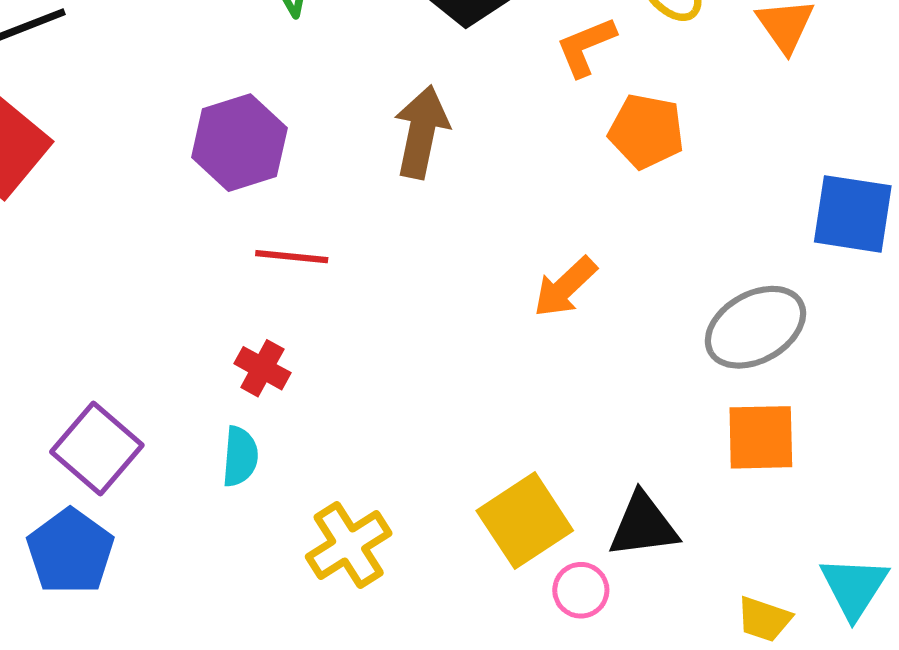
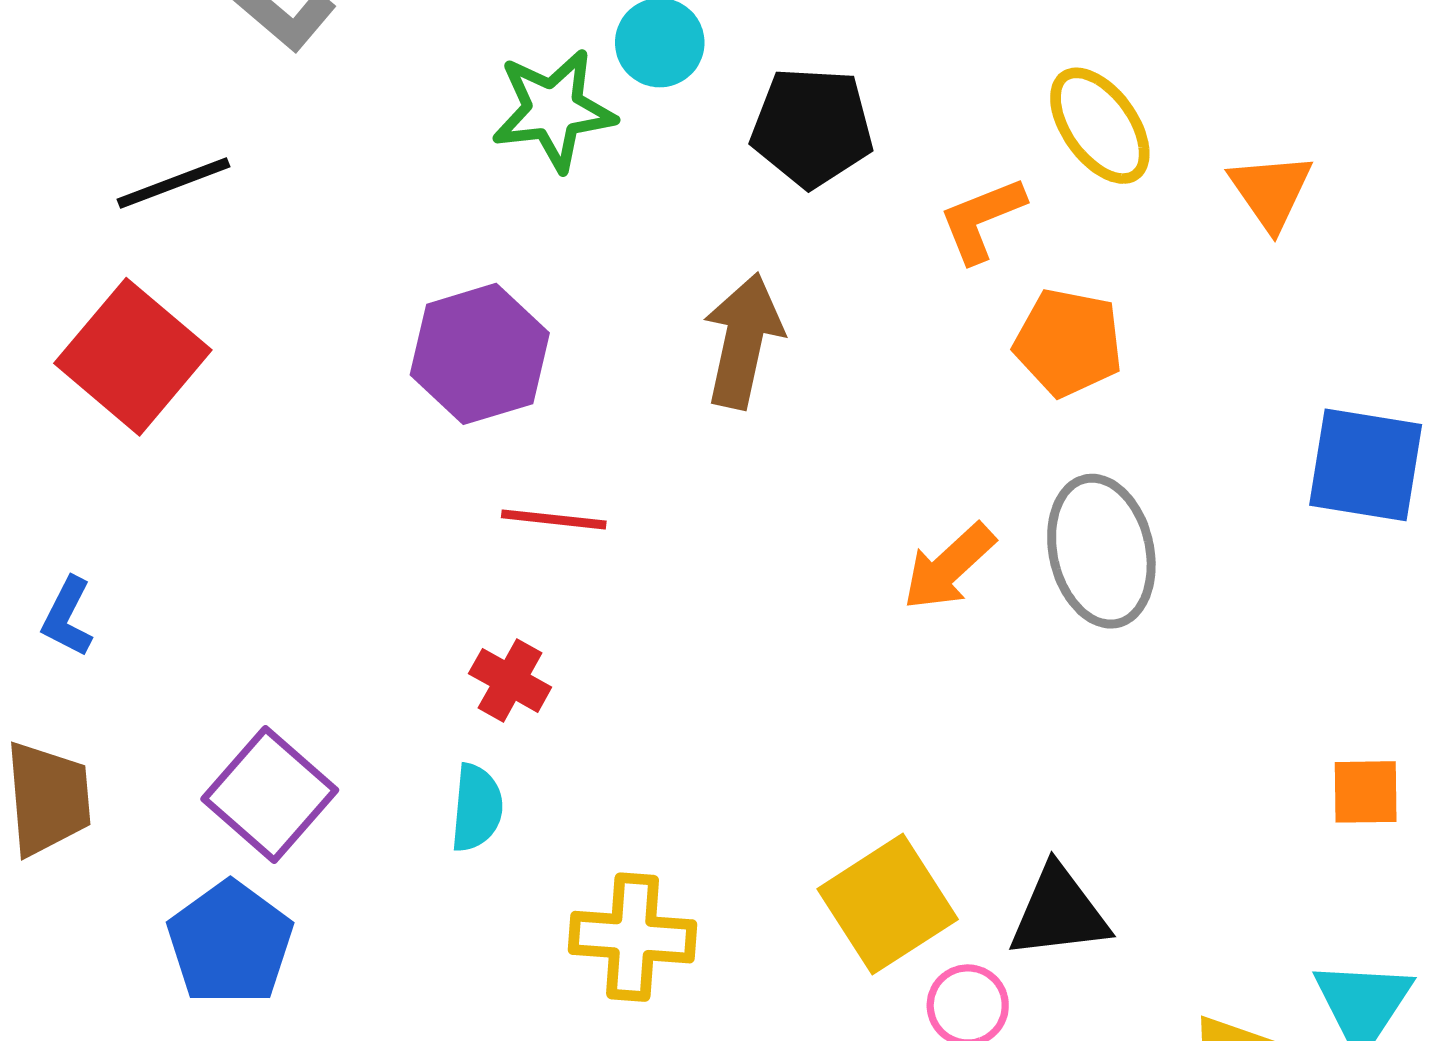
gray ellipse: (755, 327) -> (1101, 551), moved, turned -74
orange square: (761, 437) -> (1366, 792), moved, size x0.7
yellow cross: (349, 545) -> (633, 937), turned 36

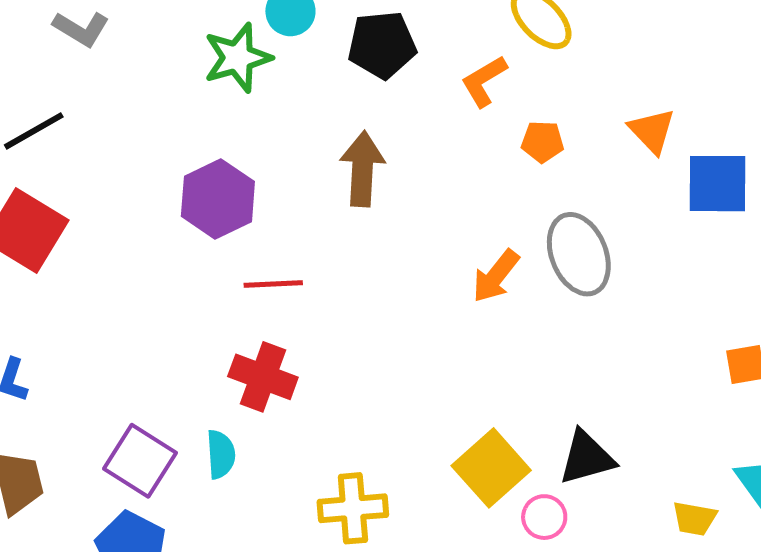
orange triangle: (1271, 191) -> (652, 131), moved
orange pentagon: (1068, 343) -> (542, 142), size x0.7
red cross: (510, 680) -> (263, 377), size x1.5
cyan semicircle: (477, 808) -> (221, 454), moved

